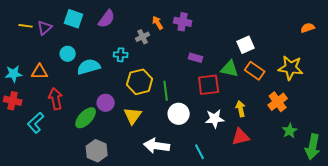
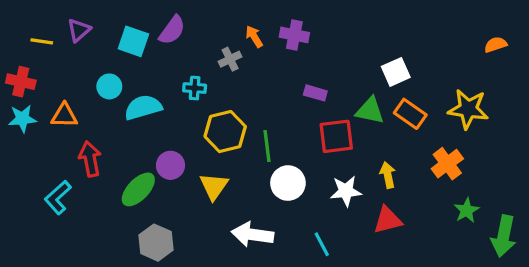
cyan square: (74, 19) -> (133, 41), moved
purple triangle: (45, 28) -> (79, 30), moved
red cross: (13, 101) -> (21, 82), moved

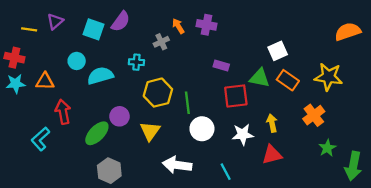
orange semicircle: (496, 45) -> (348, 32), size x1.6

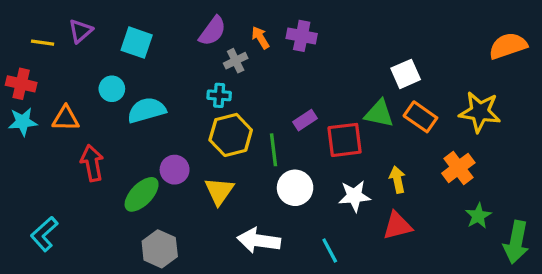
purple semicircle: (121, 21) -> (213, 31), moved
cyan cross: (136, 62) -> (219, 95), moved
purple rectangle: (221, 66) -> (305, 120), moved, turned -49
cyan L-shape: (40, 139) -> (44, 234), moved

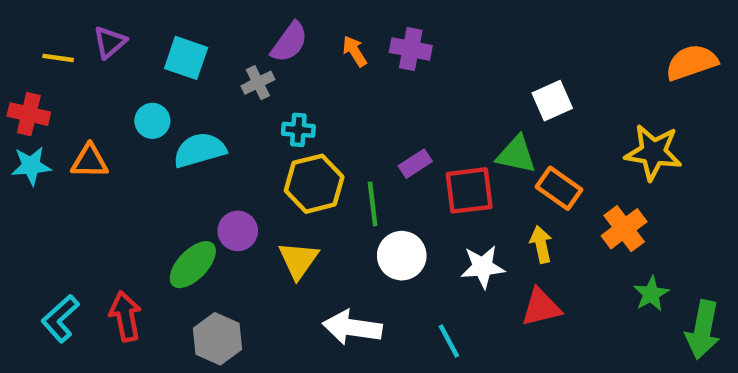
gray cross: (236, 61) -> (258, 83), moved
orange rectangle: (420, 117) -> (559, 188), moved
red arrow: (92, 163) -> (125, 316), moved

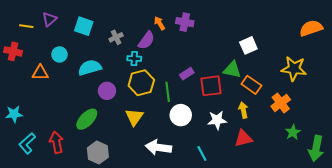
purple semicircle: (289, 42) -> (146, 40), moved
cyan circle: (152, 121) -> (59, 54), moved
cyan star: (31, 166) -> (14, 114), moved
purple circle: (238, 231) -> (107, 91), moved

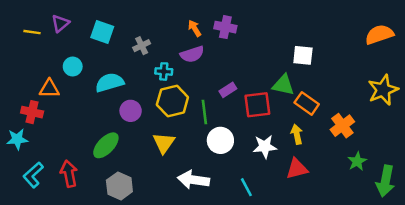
purple semicircle: (146, 40) -> (192, 54), moved, turned 36
white square: (248, 45) -> (303, 55), turned 30
red cross: (13, 51) -> (32, 112), moved
yellow star: (294, 69) -> (383, 90), moved, turned -30

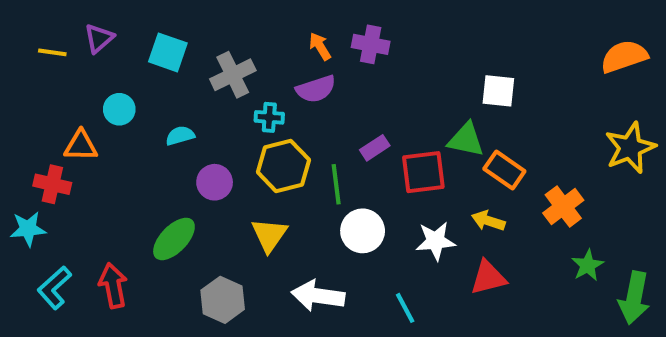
gray cross: (142, 46) -> (233, 75), size x1.5
cyan semicircle: (110, 83) -> (180, 136), size x0.6
yellow arrow: (297, 134) -> (488, 221), turned -60
gray hexagon: (119, 186) -> (223, 300), moved

